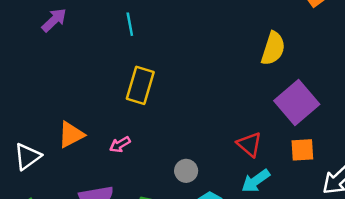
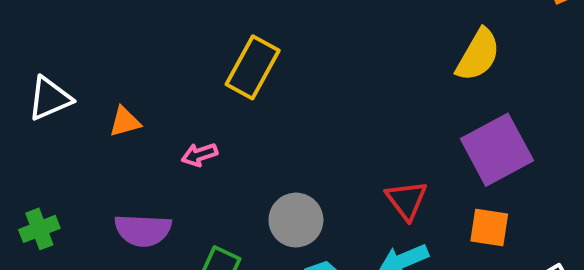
orange triangle: (71, 135) -> (125, 122), size x0.7
white triangle: (28, 157) -> (50, 98), moved
gray circle: (186, 171) -> (296, 220), size x1.4

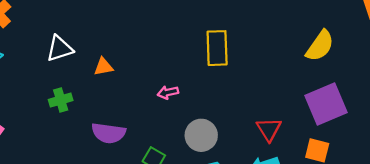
yellow rectangle: (253, 67) -> (217, 48), moved, turned -36
pink arrow: (199, 155) -> (168, 92), moved
green cross: (39, 229) -> (61, 100), moved

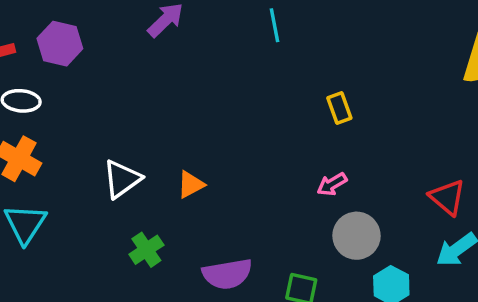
yellow rectangle: (217, 48) -> (339, 108), size x0.6
pink arrow: (168, 92) -> (332, 184), moved

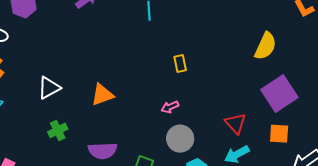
orange triangle: (191, 184) -> (102, 95), moved, size x1.4

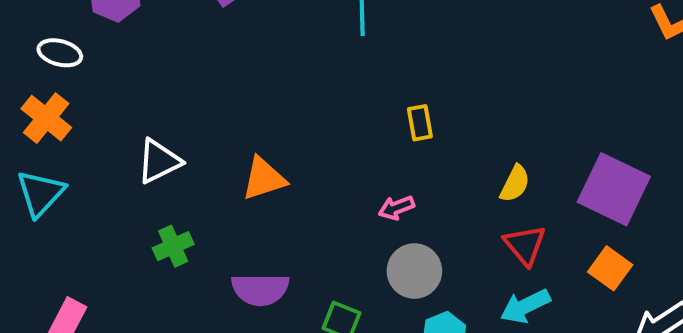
yellow semicircle: (265, 46) -> (515, 184), moved, size x0.7
purple square: (279, 94) -> (614, 189), turned -33
orange square: (279, 134) -> (610, 268), turned 30

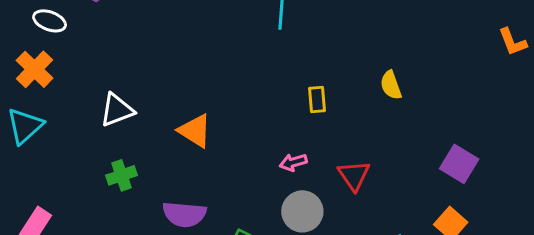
orange triangle: (264, 179) -> (195, 131), turned 45
yellow semicircle: (515, 184) -> (391, 85), moved, turned 128
purple square: (614, 189) -> (459, 164), size x0.7
red triangle: (525, 245) -> (354, 175), moved

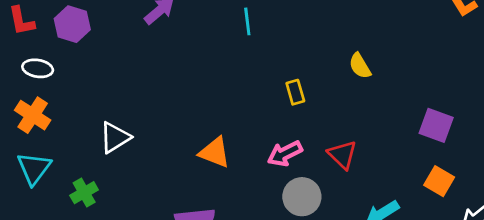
orange triangle: (195, 131) -> (215, 152), moved
pink arrow: (293, 162) -> (285, 154), size x1.4
green cross: (122, 175) -> (84, 193), moved

